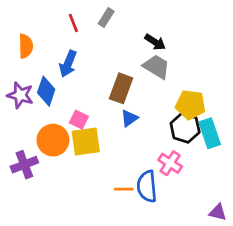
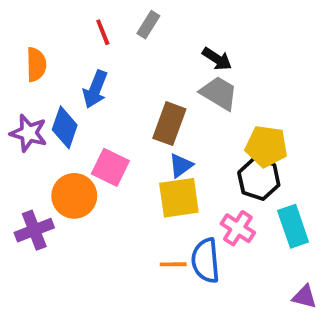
pink square: (79, 120) -> (110, 167), size x1.4
cyan rectangle: (210, 133) -> (293, 226), moved
yellow square: (86, 141) -> (179, 198), moved

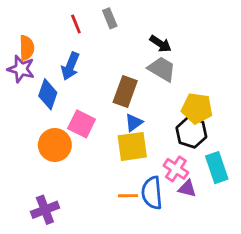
gray rectangle: (148, 25) -> (110, 18), turned -54
purple star: (29, 133) -> (21, 69), moved
purple cross: (34, 230) -> (45, 210), moved
purple triangle: (304, 297) -> (187, 189), moved

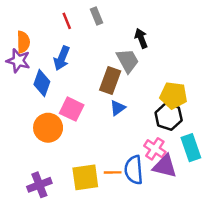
black arrow: (160, 44) -> (141, 38), turned -144
gray trapezoid: (162, 69) -> (128, 61), moved, turned 30
yellow square: (132, 146) -> (85, 177), moved
purple triangle: (187, 189) -> (165, 166), size x1.5

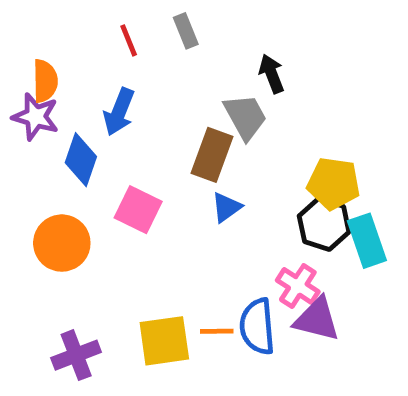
orange circle: (48, 128) -> (62, 243), moved
cyan rectangle: (191, 148) -> (367, 241), moved

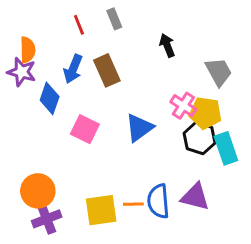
gray trapezoid: (245, 117) -> (219, 72), moved
brown rectangle: (212, 155) -> (107, 70), moved, turned -44
blue triangle: (226, 207) -> (139, 128), size x1.5
orange circle: (62, 243) -> (38, 191), moved
pink cross: (298, 286) -> (183, 106), moved

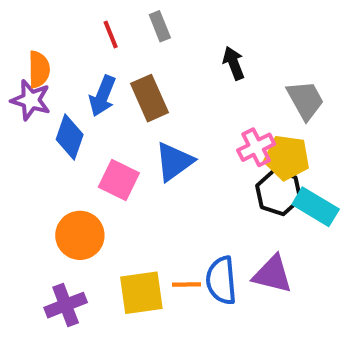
pink cross: (183, 106) -> (256, 147), turned 30
blue triangle: (139, 128) -> (174, 162), moved
cyan rectangle: (226, 148) -> (316, 207), turned -40
orange circle: (38, 191) -> (80, 235), moved

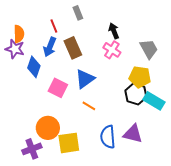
red line: (111, 35) -> (54, 26), moved
pink cross: (256, 147) -> (112, 50), moved, turned -30
orange circle: (80, 235) -> (48, 128), moved
orange line: (186, 285) -> (89, 106), moved, turned 32

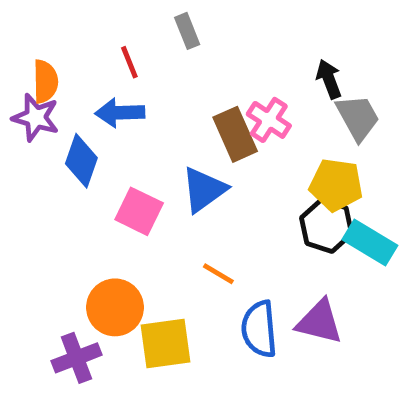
black arrow: (114, 31) -> (329, 79), moved
blue arrow: (50, 47) -> (120, 113), turned 66
brown rectangle: (73, 48) -> (235, 134), moved
orange line: (89, 106) -> (218, 274), moved

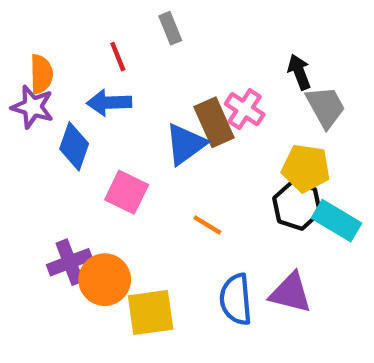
blue triangle: (204, 190) -> (186, 144), moved
orange line: (218, 274) -> (207, 225), moved
purple cross: (77, 358) -> (70, 262), moved

